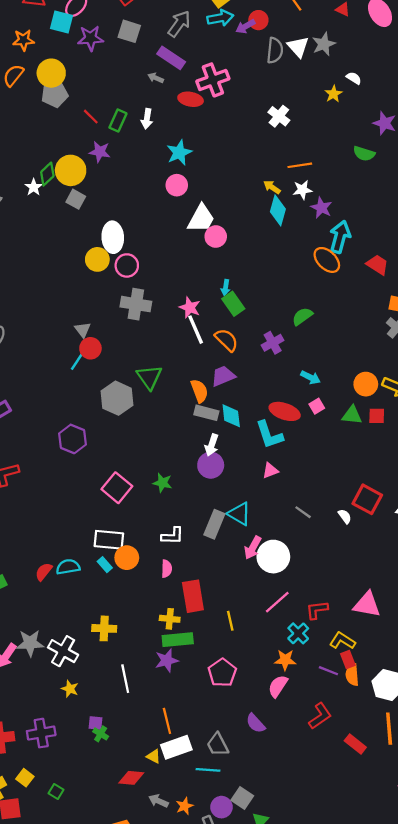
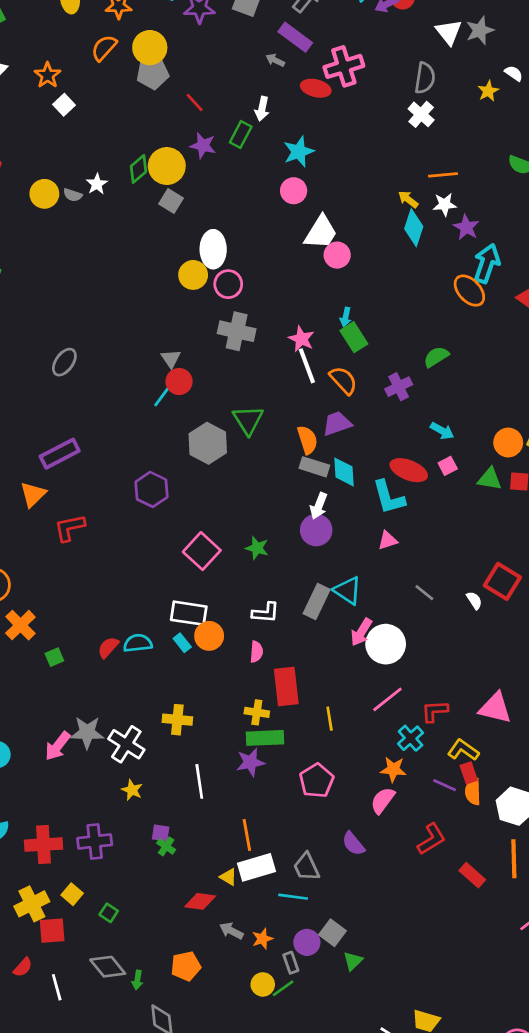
gray semicircle: (275, 50) -> (425, 78), moved
green rectangle: (118, 120) -> (241, 135), moved
white star: (34, 187) -> (97, 184), moved

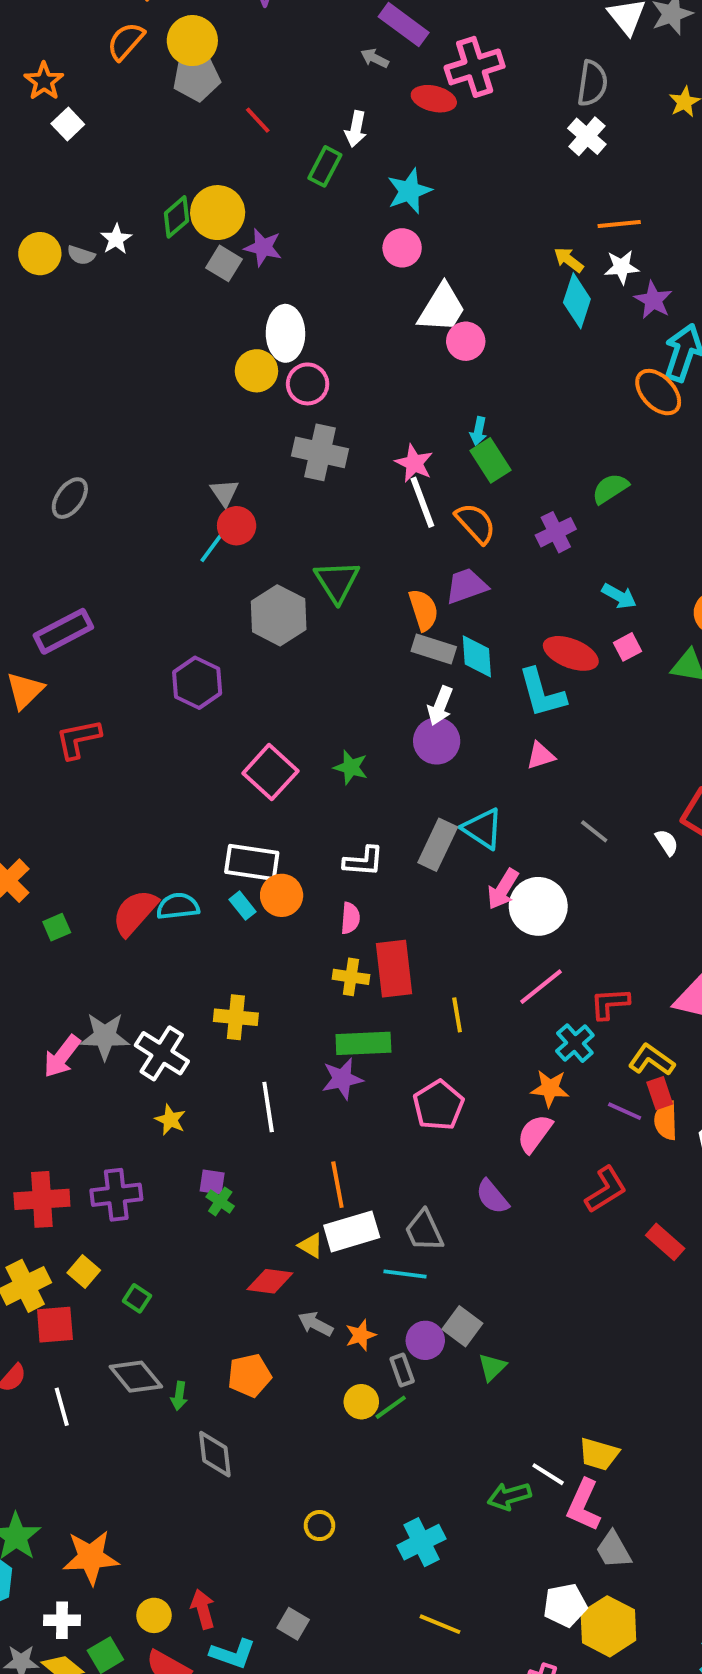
purple star: (203, 146) -> (263, 247), moved
red semicircle: (108, 647) -> (135, 913), size x1.5
yellow cross: (257, 712) -> (351, 977), moved

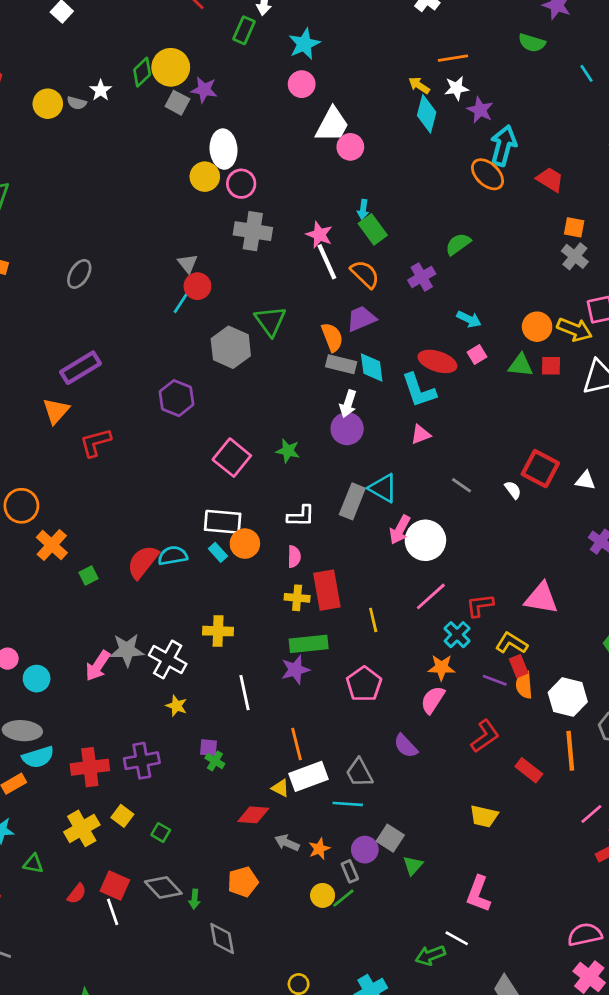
red square: (55, 1325) -> (115, 885), moved, turned 32
yellow trapezoid: (599, 1454) -> (484, 816), moved
pink L-shape: (584, 1505) -> (478, 894), moved

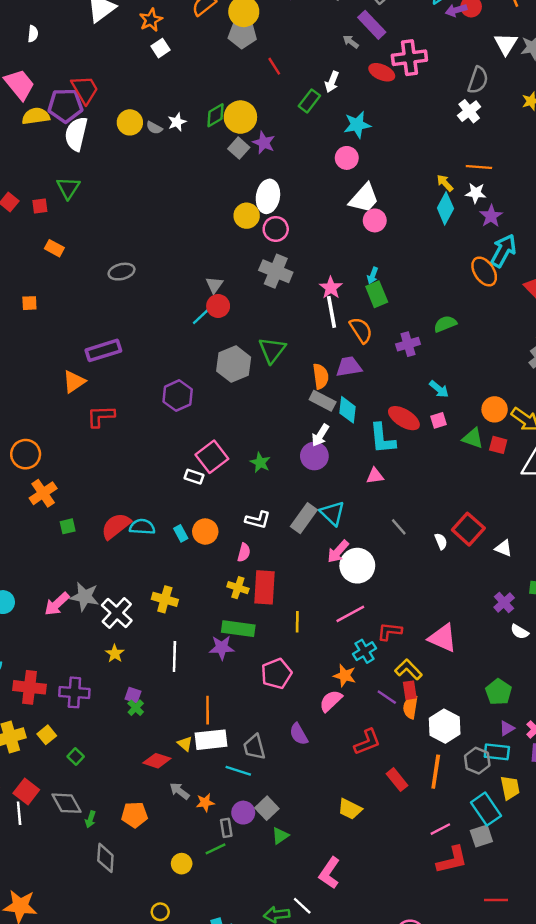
gray ellipse: (79, 274) -> (122, 272), turned 30
white rectangle: (223, 522) -> (194, 477), moved, size x0.6
yellow circle: (323, 895) -> (182, 864), moved

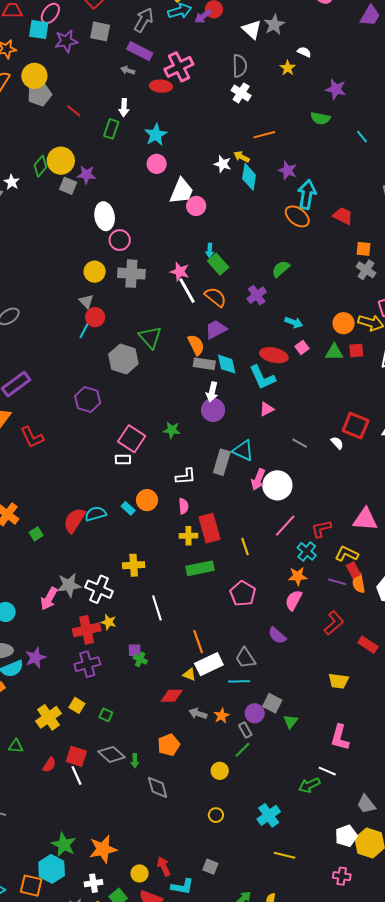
white star: (476, 193) -> (223, 164), moved, turned 30
yellow circle: (247, 216) -> (95, 272), moved
red L-shape: (101, 416) -> (32, 437), turned -95
purple star: (222, 648) -> (35, 658), moved
red cross: (30, 687) -> (87, 630), moved

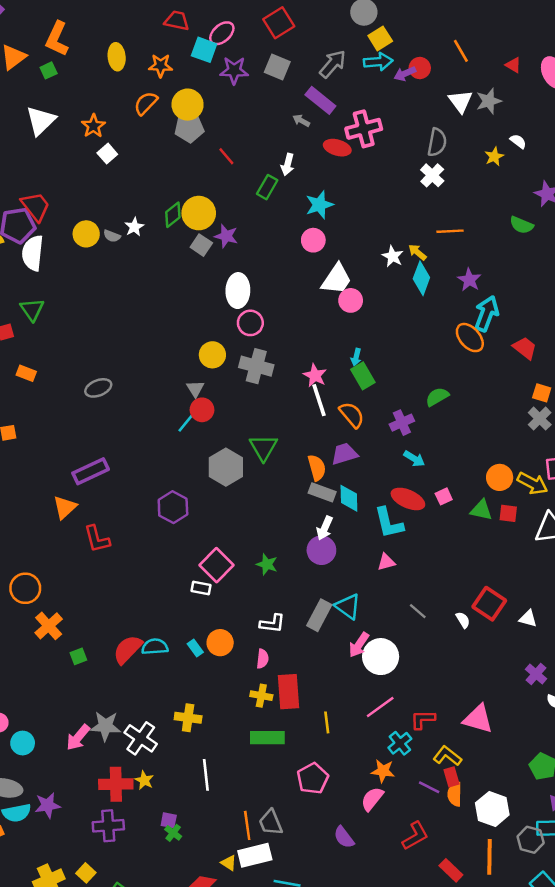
cyan arrow: (294, 322) -> (414, 459), moved
gray trapezoid: (245, 658) -> (271, 823), moved

